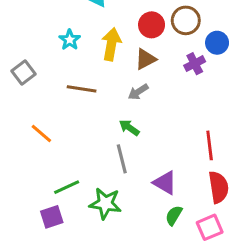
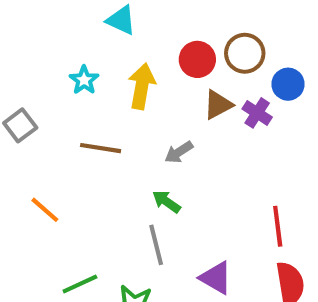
brown triangle: (146, 59) -> (218, 105), moved
purple cross: (195, 64) -> (257, 113), turned -30

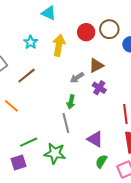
brown triangle: (218, 105) -> (96, 65), moved
purple cross: (257, 113) -> (99, 88), moved
brown line: (101, 148) -> (27, 76), moved, turned -48
green arrow: (166, 202) -> (71, 102), turned -112

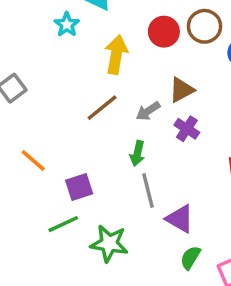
cyan star: (31, 42) -> (67, 25), moved
brown line: (27, 76) -> (102, 108), moved
gray line: (66, 123) -> (148, 191), moved
purple square: (18, 162) -> (79, 187), moved

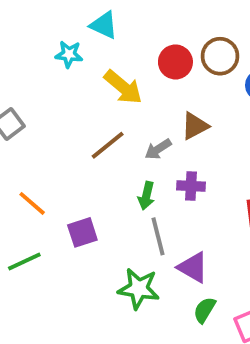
cyan star: (67, 25) -> (69, 54), turned -30
yellow arrow: (116, 55) -> (123, 87), turned 120
purple cross: (187, 129) -> (191, 186), moved, turned -30
green line: (63, 224) -> (24, 262), moved
green star: (109, 243) -> (139, 289), moved

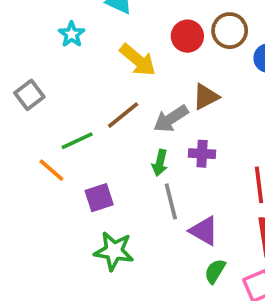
cyan star: (69, 54) -> (72, 34), moved, turned 30
gray arrow: (158, 149) -> (171, 119), size x1.4
green line: (24, 262) -> (77, 141), moved
green star: (139, 289) -> (114, 251), moved

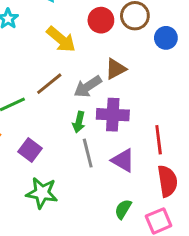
purple cross: (202, 154) -> (113, 115), size x1.5
purple square: (99, 198) -> (30, 150), turned -35
purple triangle: (204, 231) -> (123, 160), moved

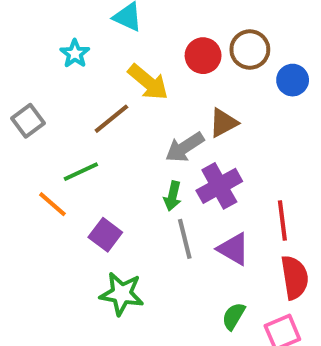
brown line: (49, 84) -> (111, 119), moved
purple cross: (113, 115) -> (219, 186), turned -32

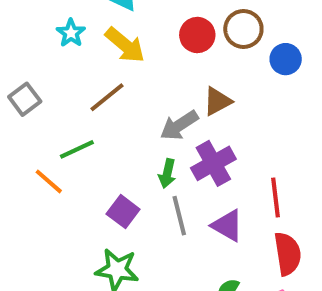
yellow arrow: (148, 82) -> (125, 45), moved
purple square: (105, 235) -> (123, 212), moved

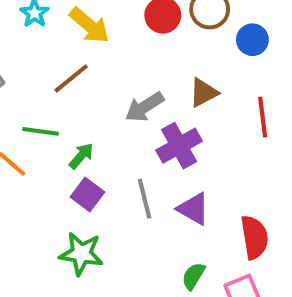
brown triangle: (217, 101) -> (204, 93), moved
green line: (77, 149) -> (41, 131), turned 33
green arrow: (167, 173) -> (81, 156), moved, turned -152
red line: (276, 198) -> (263, 117), moved

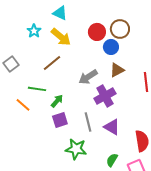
blue circle: (252, 40) -> (111, 47), moved
purple square: (87, 195) -> (60, 120), turned 35
green star: (81, 254) -> (76, 149), moved

